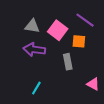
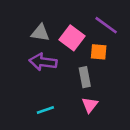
pink triangle: (93, 84) -> (90, 105), moved, turned 40
cyan line: (36, 88) -> (45, 110), turned 40

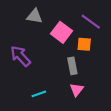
gray triangle: (40, 33) -> (35, 16), moved
purple arrow: (43, 62) -> (20, 56), moved, turned 40

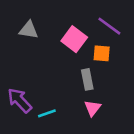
gray triangle: (35, 16) -> (29, 30), moved
purple arrow: (20, 56) -> (20, 100), moved

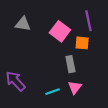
purple line: (109, 26) -> (88, 21), turned 42
cyan line: (47, 113) -> (52, 92), moved

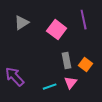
gray triangle: (23, 24) -> (22, 23), turned -42
orange square: (82, 43) -> (86, 65), moved, turned 32

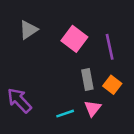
purple line: (84, 20) -> (110, 47), moved

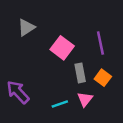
pink square: (74, 39) -> (62, 48), moved

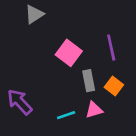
gray triangle: (26, 27) -> (34, 14), moved
pink triangle: (85, 99) -> (94, 110), turned 35

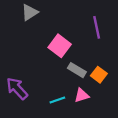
purple line: (111, 48) -> (97, 27), moved
gray rectangle: (89, 81) -> (77, 70), turned -48

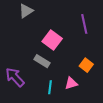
gray rectangle: (77, 70) -> (42, 61), moved
cyan line: (57, 100) -> (50, 87), turned -64

